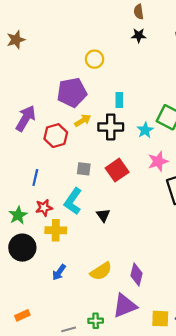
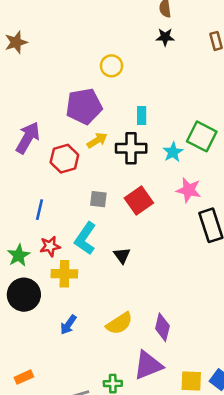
pink star: (158, 161) -> (189, 190), turned 30

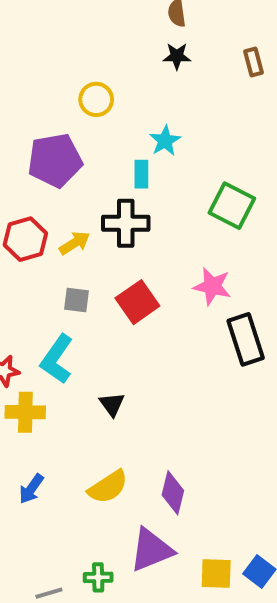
yellow arrow: (97, 140) -> (75, 243), moved
cyan star: (173, 152) -> (165, 141), moved
black triangle: (122, 255) -> (112, 404), moved

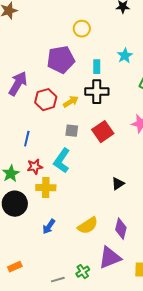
cyan star: (165, 141) -> (125, 56), moved
cyan rectangle: (141, 174) -> (97, 67), moved
black triangle: (112, 404) -> (118, 184), moved, turned 32
green cross: (98, 577) -> (83, 272), turned -32

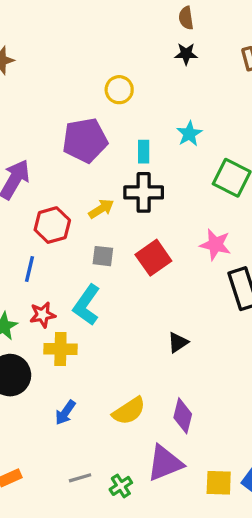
red hexagon: (46, 100) -> (52, 225), moved
gray line: (58, 280) -> (80, 478), moved

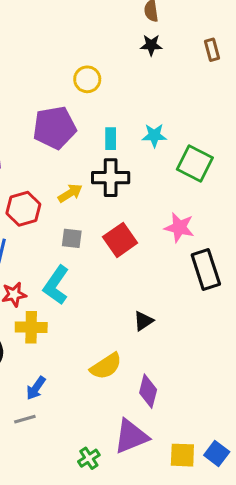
cyan star: (189, 134) -> (154, 135), moved, turned 30
yellow semicircle: (129, 411) -> (106, 366), moved
gray line: (80, 478) -> (25, 419), moved

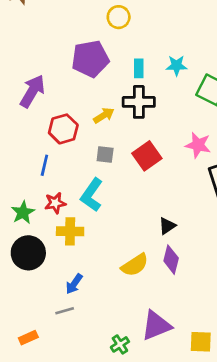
purple diamond: (148, 391) -> (171, 260), moved

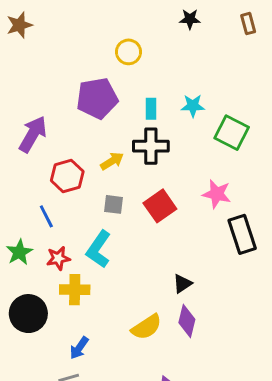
blue line: (44, 165) -> (46, 216), turned -40
green star: (23, 212) -> (19, 252), moved

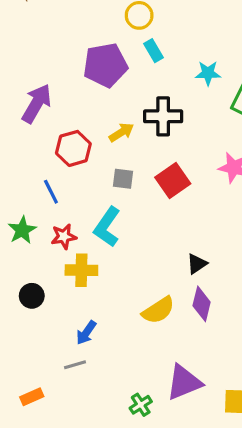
cyan rectangle: (151, 109) -> (154, 51), moved, turned -30
black circle: (28, 314) -> (32, 296), size x0.6

